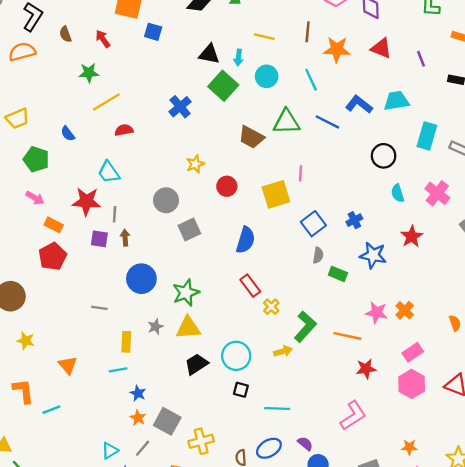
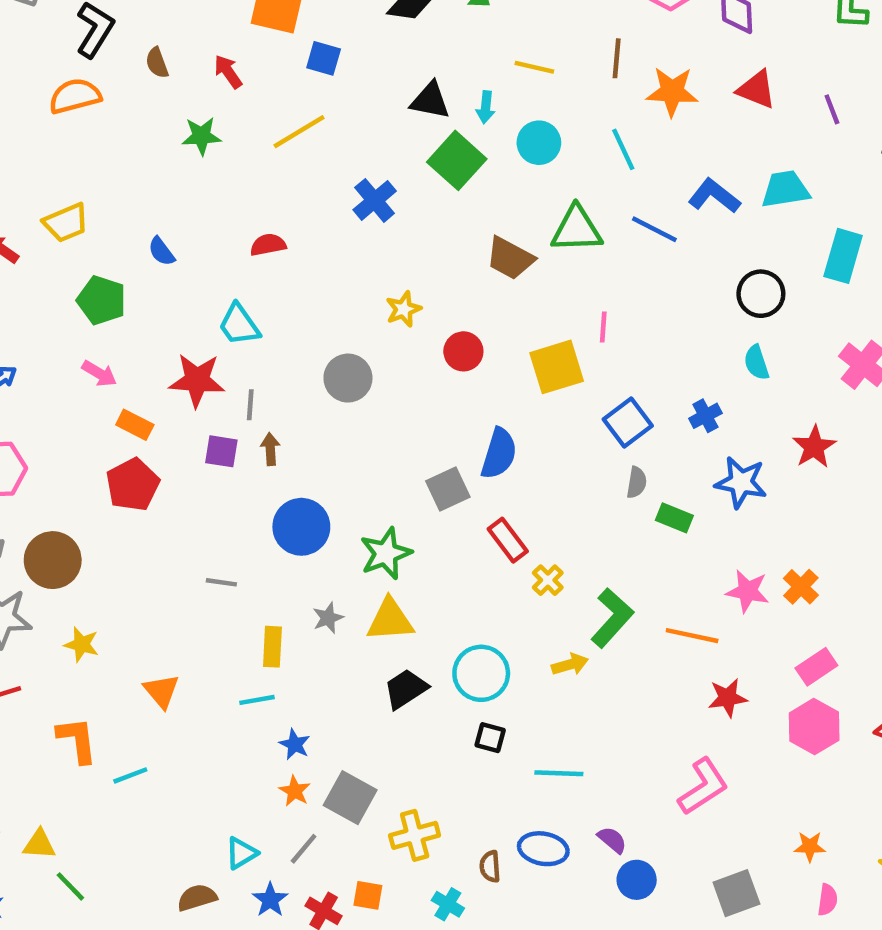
yellow line: (106, 102) -> (299, 132), moved
cyan semicircle: (398, 193) -> (756, 362), moved
gray square: (189, 230) -> (448, 489), moved
blue ellipse: (269, 448) -> (543, 849), turned 40

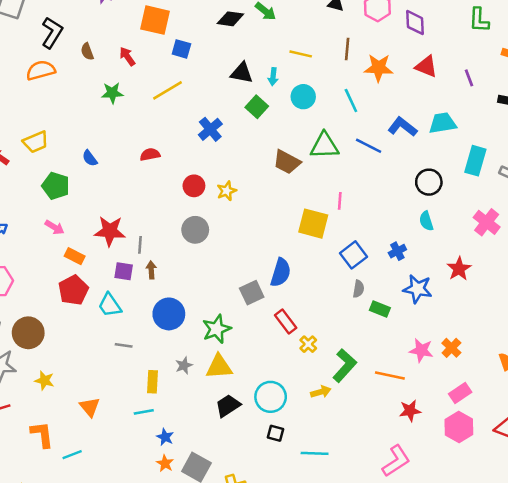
green square: (457, 160) -> (257, 107), size x0.7
cyan trapezoid: (239, 325) -> (110, 305), moved
red circle: (463, 351) -> (194, 186), moved
yellow square: (557, 367) -> (313, 224), turned 32

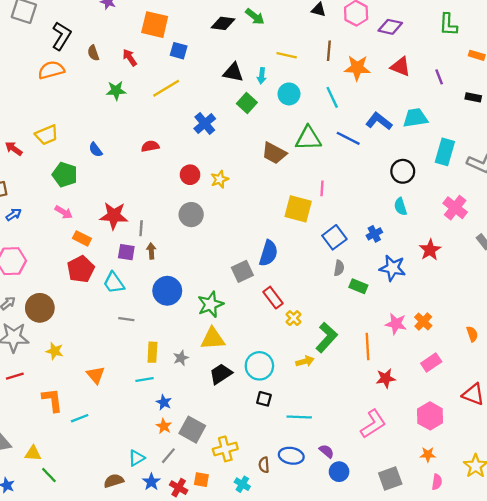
purple diamond: (415, 23) -> (390, 27), turned -75
gray star: (184, 365) -> (181, 358), moved
orange line: (390, 375) -> (367, 347), turned 75
pink hexagon: (459, 427) -> (430, 416), moved

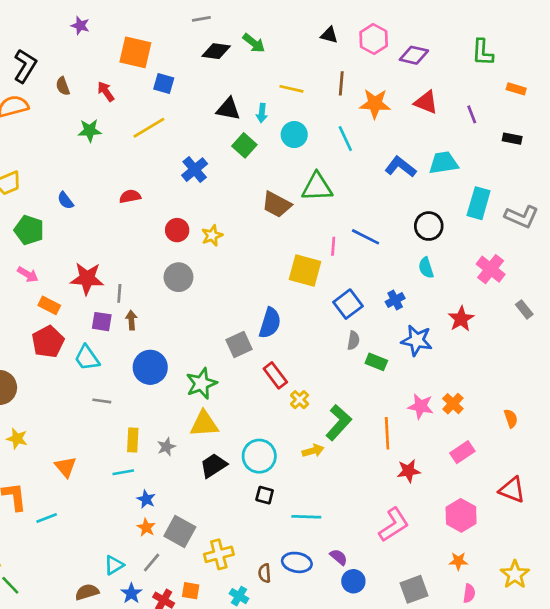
blue line: (348, 138) -> (365, 237), moved

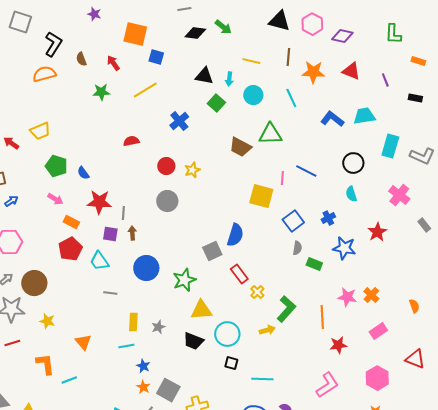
black triangle: (329, 35) -> (279, 21), size x1.6
blue semicircle: (65, 200) -> (83, 173), moved
yellow triangle: (204, 424) -> (201, 310), moved
black trapezoid: (213, 466) -> (193, 341), turned -125

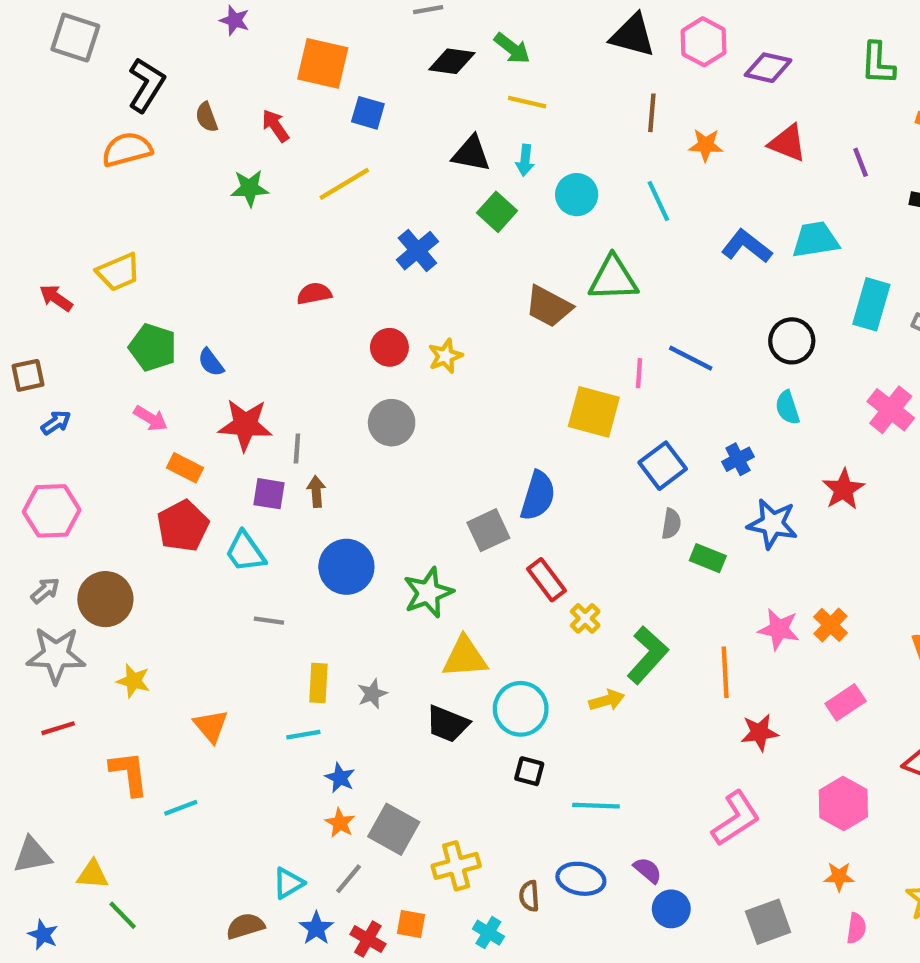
yellow line: (251, 61) -> (527, 102), moved
orange star: (313, 72) -> (706, 145), size x0.7

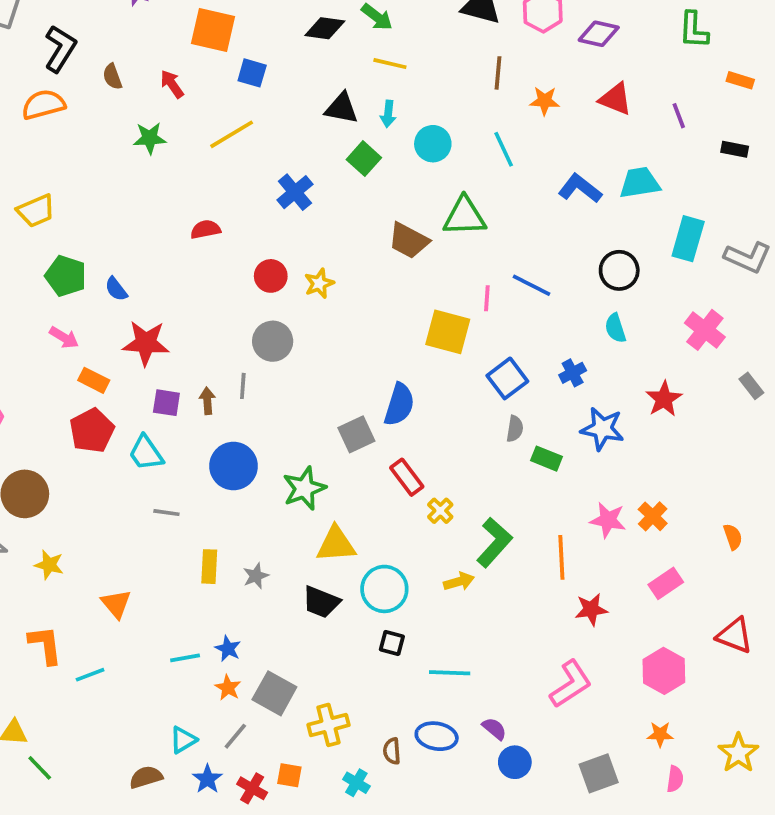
gray line: (297, 448) -> (243, 386), moved
cyan line: (303, 735) -> (185, 658), moved

